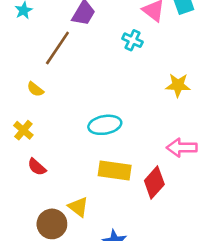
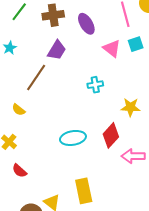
cyan cross: (132, 40) -> (95, 85), moved, turned -35
yellow rectangle: (115, 171) -> (84, 191), moved, turned 70
red diamond: (154, 182) -> (111, 135), moved

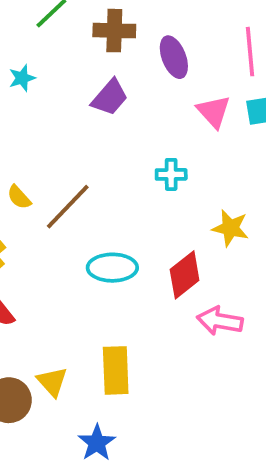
brown line: (36, 77) -> (68, 207), moved

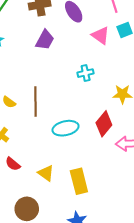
brown line: (68, 207) -> (35, 102), turned -32
yellow triangle: (52, 382) -> (46, 173), moved

